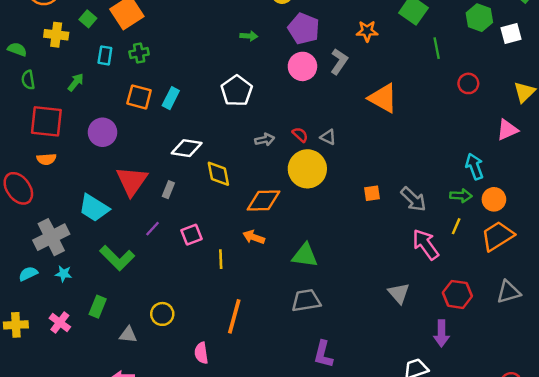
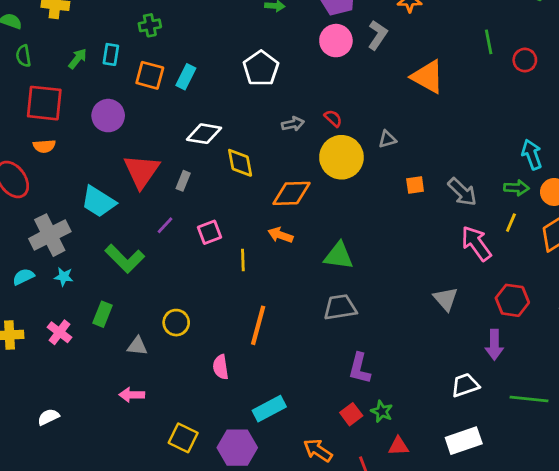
green line: (437, 48) -> (489, 42), moved
cyan rectangle: (105, 55) -> (111, 54), moved
gray triangle: (328, 137) -> (387, 139), moved, turned -42

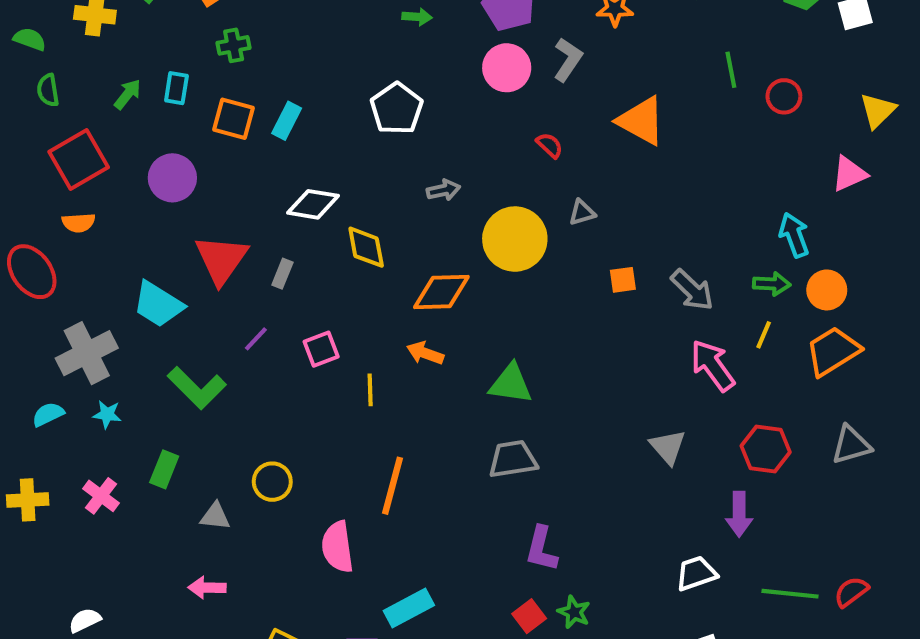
red square: (44, 103) -> (79, 160), turned -36
red semicircle: (333, 118) -> (550, 145), moved
pink semicircle: (221, 367) -> (338, 547), size x1.4

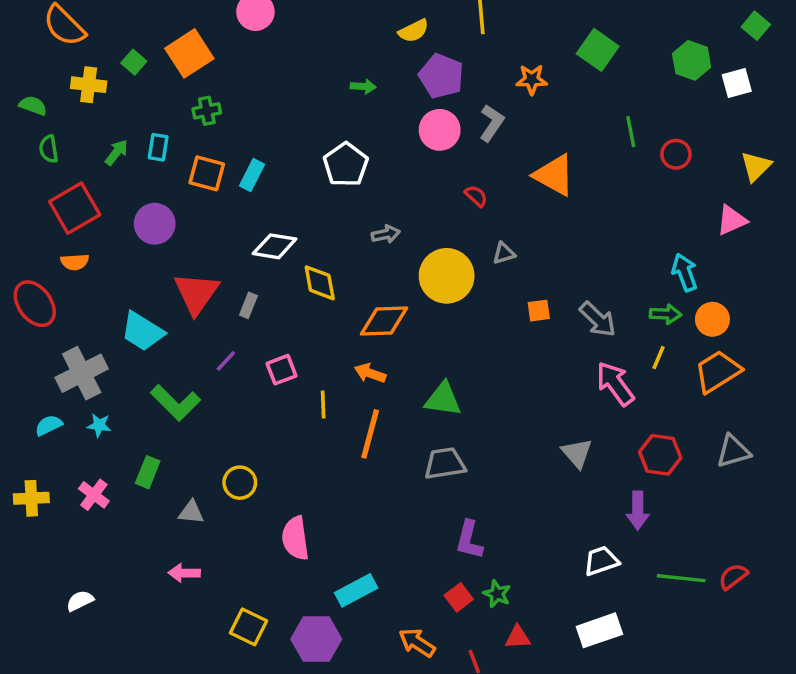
orange line: (393, 486) -> (370, 434), moved

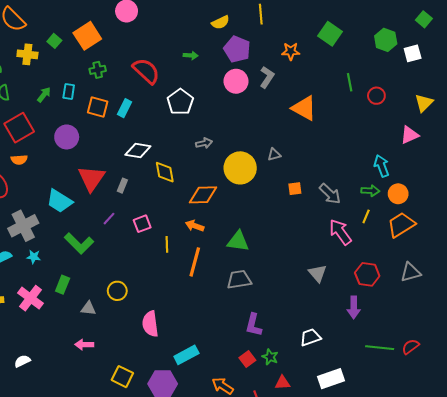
red semicircle: (476, 196) -> (146, 71), moved, size x2.0
pink cross: (94, 495) -> (31, 298), size x1.4
white trapezoid: (601, 561) -> (310, 337), moved

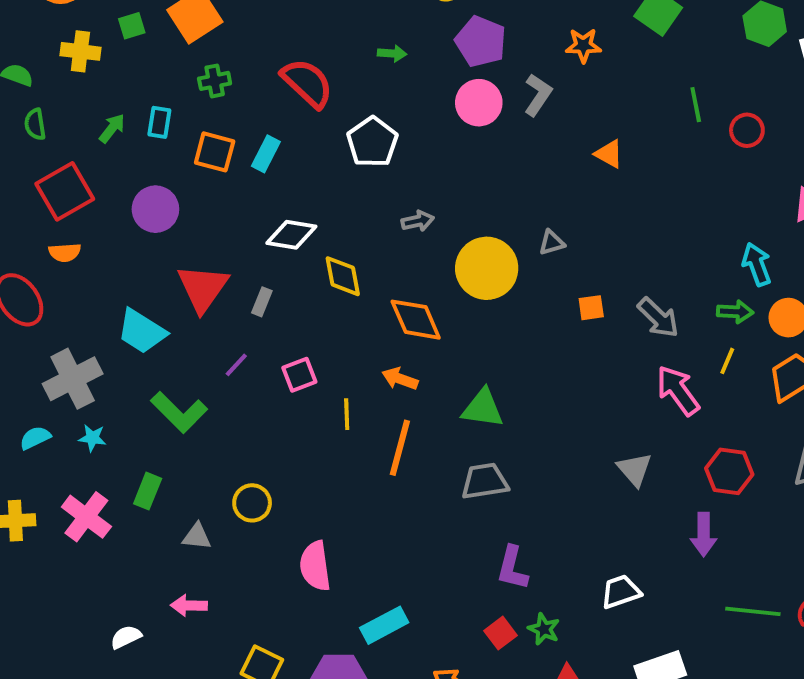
green square: (54, 41) -> (132, 26), turned 32
orange triangle: (304, 108) -> (609, 154), size x0.6
orange diamond: (203, 195) -> (416, 320), turned 68
white semicircle: (22, 361) -> (126, 637), moved

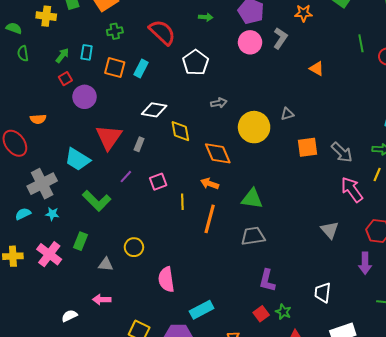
red square: (65, 191) -> (65, 79), moved, size x0.5
orange square: (591, 308) -> (308, 147), size x1.5
white trapezoid: (621, 592) -> (323, 293), turned -65

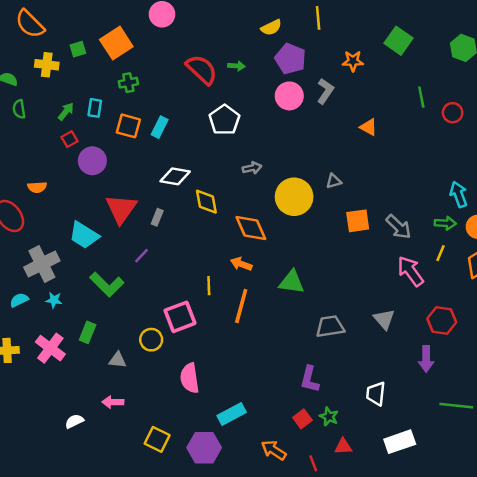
red semicircle: (162, 32) -> (202, 69), moved
pink square: (158, 182) -> (180, 317), moved, size x1.5
gray trapezoid: (253, 236) -> (330, 326), moved

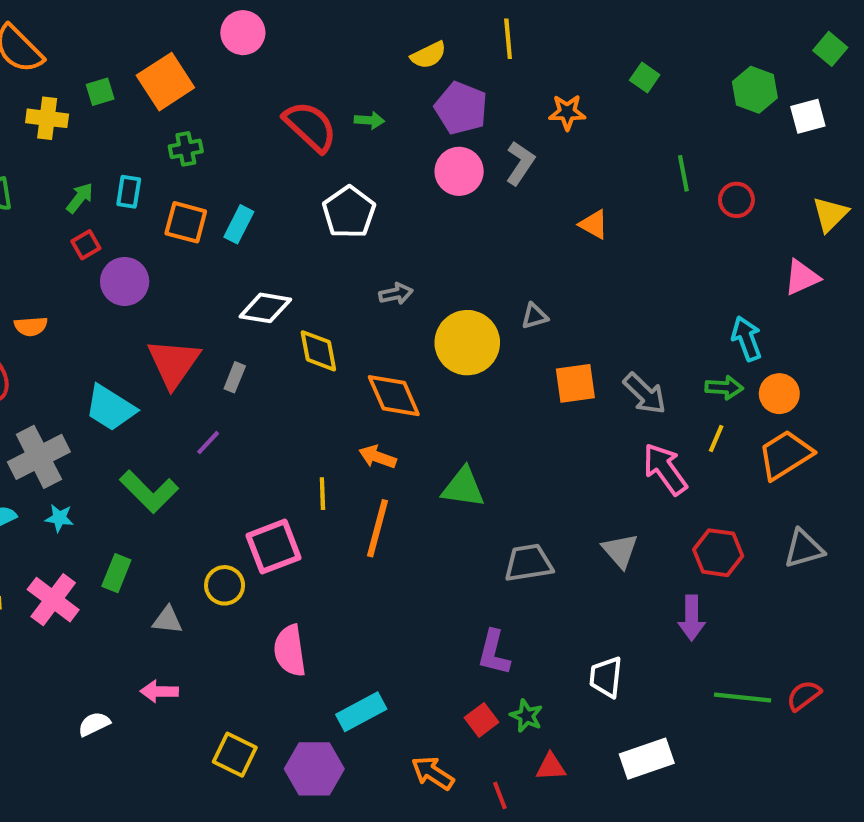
green square: (399, 41) -> (645, 78), size x0.6

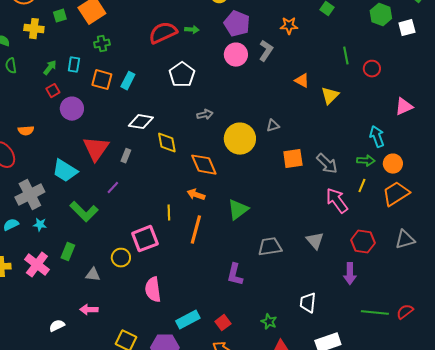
red semicircle: (310, 126) -> (163, 33), turned -68
yellow triangle: (830, 214) -> (330, 96), moved
green triangle: (463, 487) -> (238, 210), turned -45
purple L-shape: (494, 653) -> (235, 275), moved
red square: (482, 720) -> (223, 323), moved

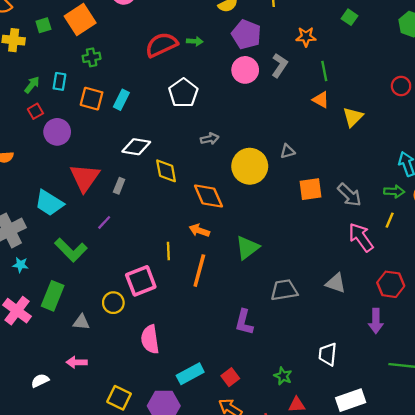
green line: (346, 56) -> (324, 71), moved
gray triangle: (315, 241) -> (336, 283), turned -30
green rectangle: (68, 252) -> (53, 296), size x1.4

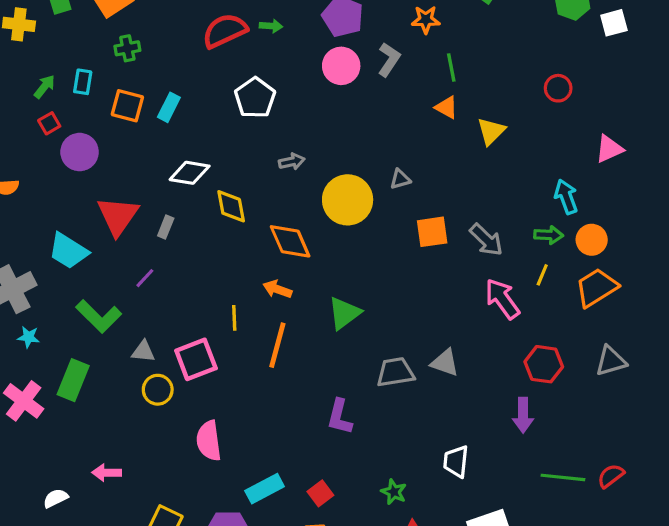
gray triangle: (336, 283) -> (445, 363), moved
gray triangle: (81, 322) -> (143, 351), moved

